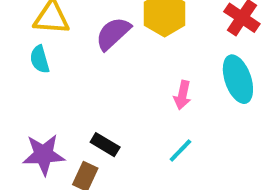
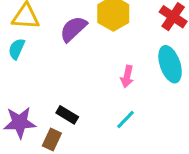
cyan semicircle: (40, 59) -> (17, 49), turned 40

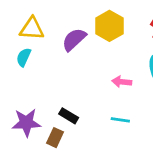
pink arrow: (127, 76) -> (122, 82), turned 84
cyan line: (126, 119) -> (120, 120), turned 54

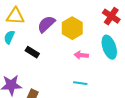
yellow hexagon: (109, 26) -> (72, 28), moved
black rectangle: (69, 116) -> (32, 52), moved

